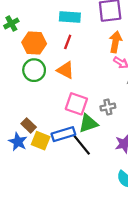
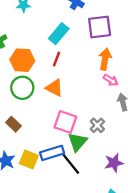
cyan rectangle: (70, 17) -> (59, 34), turned -54
gray cross: (108, 107) -> (97, 125), turned -32
green triangle: (88, 123) -> (77, 142), turned -30
brown rectangle: (29, 125) -> (13, 124), moved

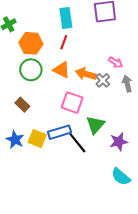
cyan rectangle: (59, 34) -> (66, 18), turned -48
orange arrow: (105, 59) -> (86, 74), moved, turned -84
gray cross: (97, 125) -> (103, 80), moved
green triangle: (77, 142) -> (95, 125), moved

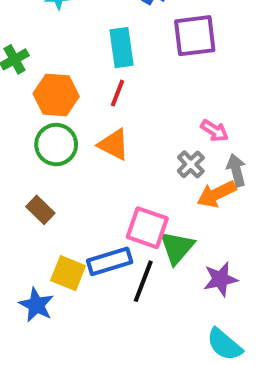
orange arrow: (86, 74) -> (217, 194), moved, turned -42
pink square: (72, 103) -> (147, 228), moved
blue star: (15, 140) -> (36, 305), moved
black line: (77, 143) -> (143, 281), turned 60

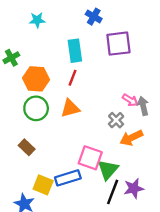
orange triangle: (114, 145) -> (70, 108), turned -42
gray arrow: (236, 170) -> (143, 106), moved
black line: (143, 281) -> (113, 192), moved

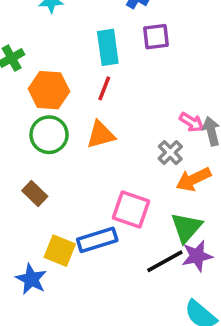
purple square: (118, 44) -> (156, 37), moved, size x0.7
green triangle: (108, 170) -> (186, 227), moved
black line: (113, 192) -> (165, 261), turned 40

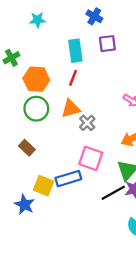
gray cross: (170, 153) -> (87, 123), moved

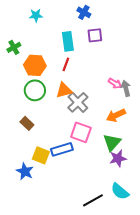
gray cross: (87, 123) -> (78, 102), size x1.5
black line: (113, 193) -> (93, 200), moved

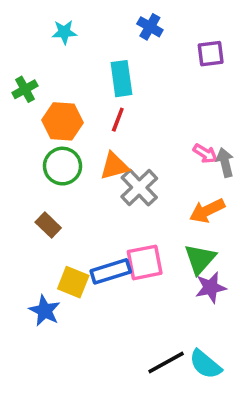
purple square: (95, 35) -> (211, 54), moved
pink square: (81, 132) -> (145, 262), moved, turned -30
cyan semicircle: (120, 191) -> (205, 364), moved

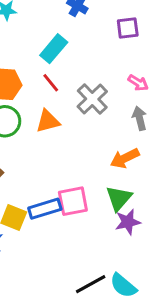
cyan rectangle: (121, 79) -> (54, 49), turned 48
red line: (118, 120) -> (51, 83), turned -60
pink arrow: (205, 154) -> (138, 83), moved
gray cross: (139, 187) -> (92, 99), moved

